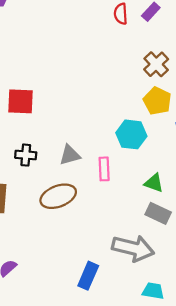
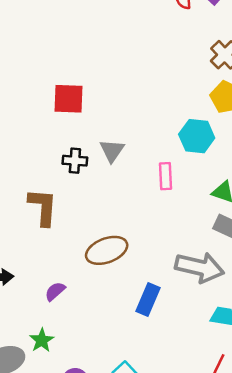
gray triangle: (70, 155) -> (112, 151), moved, turned -40
brown ellipse: (58, 196) -> (107, 250), moved

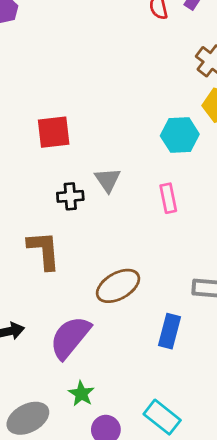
cyan hexagon: (197, 136) -> (180, 135), moved
purple semicircle: (55, 291) -> (70, 337), size x2.0
green star: (42, 340) -> (81, 394), moved

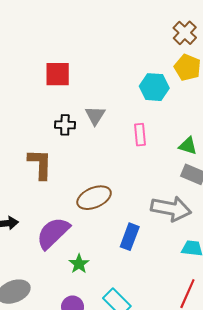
green star: (81, 394) -> (79, 264), moved

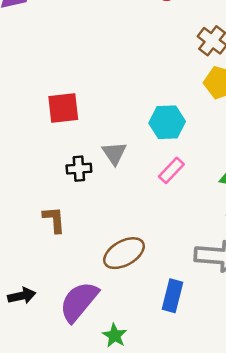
cyan hexagon: (154, 87) -> (167, 122), moved
pink rectangle: (140, 135) -> (171, 170), turned 55
brown L-shape: (40, 164) -> (54, 220), size x0.7

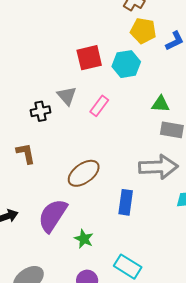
red square: (63, 108) -> (89, 58), moved
cyan hexagon: (167, 122) -> (126, 64), moved
pink rectangle: (171, 170) -> (99, 106), moved

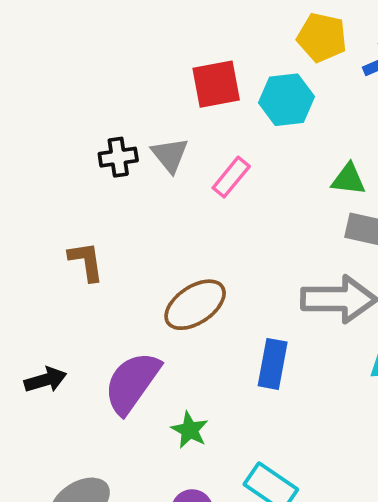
black cross: (40, 111) -> (118, 157), moved

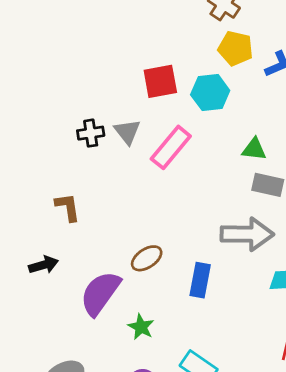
pink rectangle: (231, 177) -> (171, 147), size x1.5
brown ellipse: (195, 305) -> (147, 258), moved, size x0.7
black arrow: (45, 380) -> (44, 265), moved

